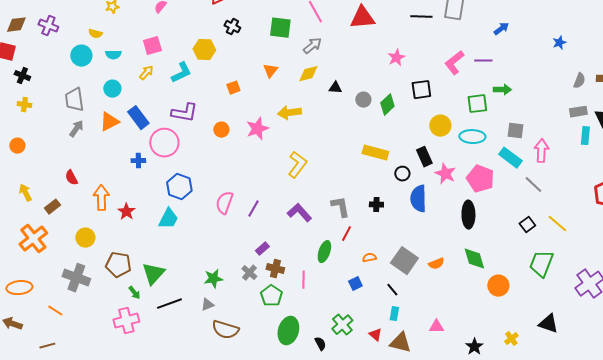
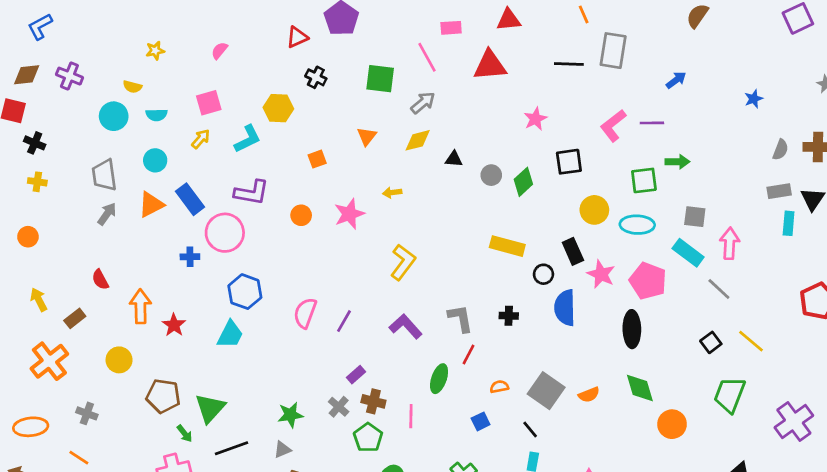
yellow arrow: (289, 113) -> (392, 193), size x0.6
gray cross: (76, 278) -> (87, 413), moved, size x0.6

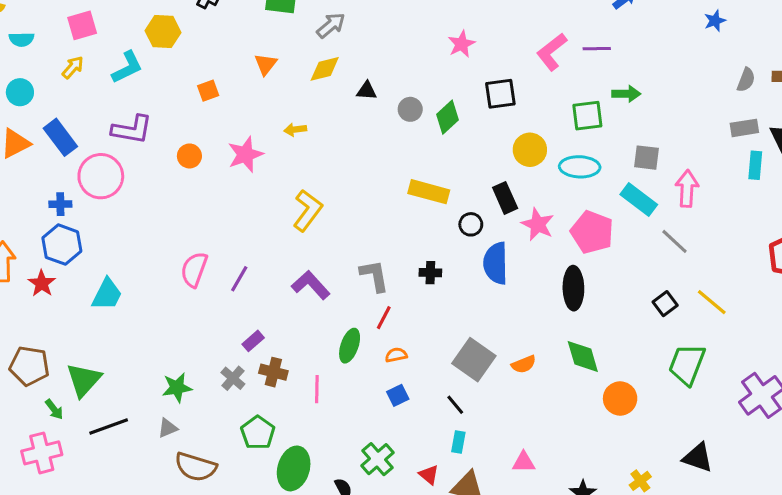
blue hexagon: (245, 292) -> (62, 245), moved
orange semicircle: (499, 387) -> (396, 355), moved
green pentagon: (368, 438) -> (258, 433), moved

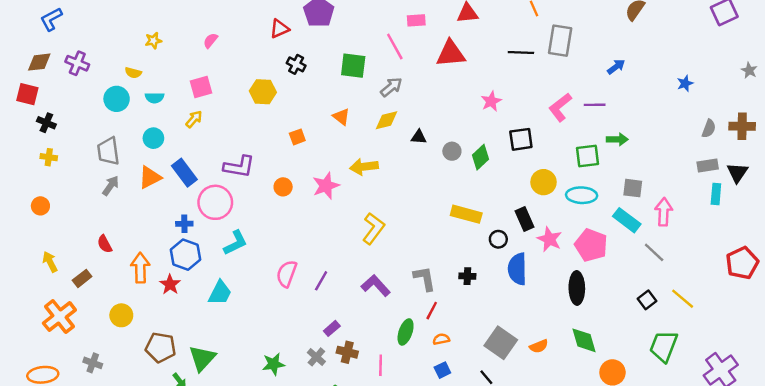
orange triangle: (266, 64) -> (341, 117), turned -30
cyan L-shape: (127, 67) -> (235, 243), moved
yellow arrow: (295, 130) -> (364, 167), size x1.6

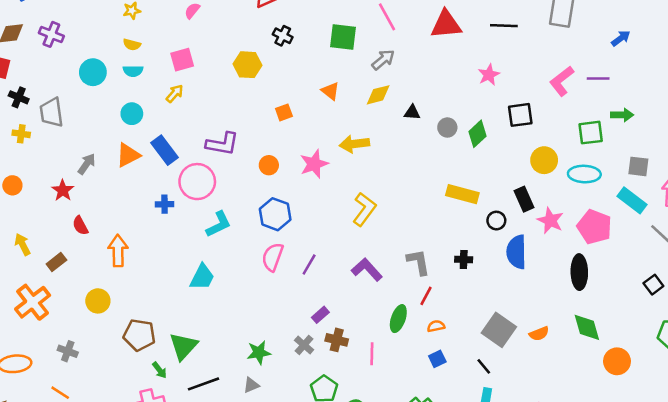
black line: (521, 52) -> (504, 26), moved
yellow semicircle: (133, 73) -> (132, 45), moved
gray trapezoid: (108, 151) -> (51, 112), moved
blue hexagon: (186, 255) -> (275, 214), moved
red star: (170, 284) -> (63, 190), moved

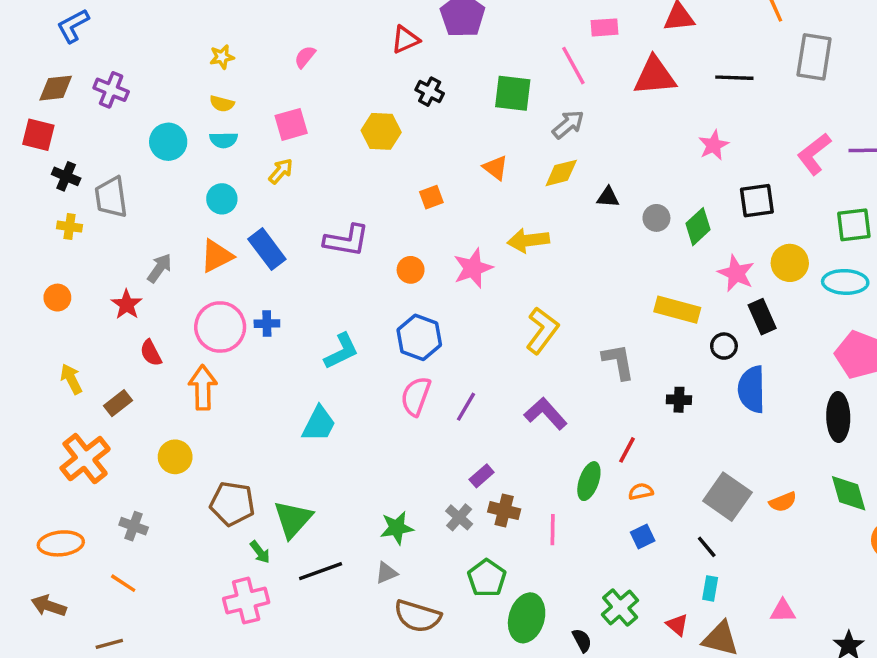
pink circle: (197, 182) -> (220, 327), moved
pink star: (550, 221) -> (736, 273), moved
gray L-shape: (418, 262) -> (618, 362), moved

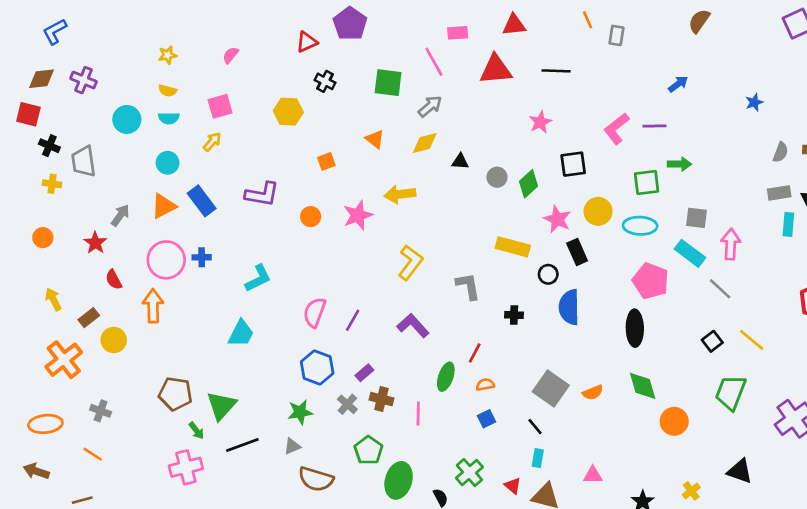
gray rectangle: (814, 57) -> (616, 35), moved, size x0.6
blue hexagon: (419, 337) -> (317, 368), moved
yellow circle: (175, 457) -> (114, 340), moved

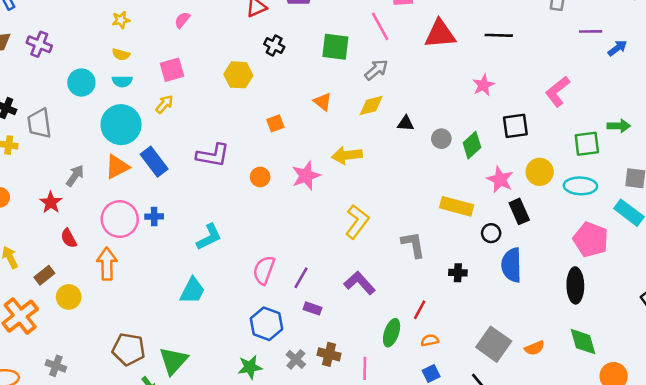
purple line: (654, 126) -> (591, 31), moved
cyan circle: (168, 163) -> (121, 125), size x1.8
purple rectangle: (364, 373) -> (312, 308), moved, turned 60

